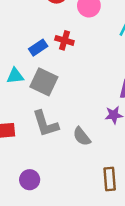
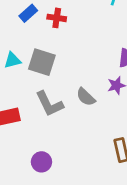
blue rectangle: (38, 48) -> (28, 13), moved
gray semicircle: (82, 136) -> (86, 97), moved

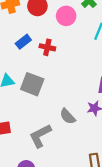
gray L-shape: (49, 104) -> (40, 136), moved, turned 85

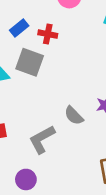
gray square: (32, 84) -> (30, 62), moved

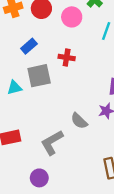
red cross: (48, 34) -> (67, 57), moved
gray square: (30, 62) -> (39, 76), turned -30

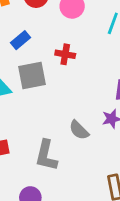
gray L-shape: (52, 142) -> (46, 155), turned -48

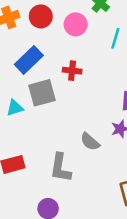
blue rectangle: (21, 40) -> (29, 60), size x1.5

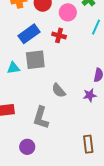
red cross: (72, 71) -> (59, 35), moved
gray semicircle: (90, 142) -> (59, 90), moved

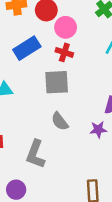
pink circle: (68, 12) -> (66, 27), moved
gray square: (35, 60) -> (57, 82), moved

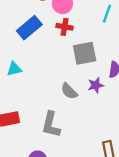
gray square: (57, 82) -> (85, 53), moved
purple star: (98, 130) -> (96, 85), moved

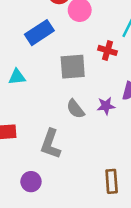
red cross: (65, 27) -> (108, 50), moved
gray square: (85, 53) -> (73, 67), moved

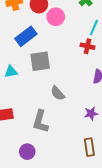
red cross: (108, 50) -> (87, 46), moved
gray square: (73, 67) -> (40, 61), moved
purple star: (106, 106) -> (91, 113), moved

